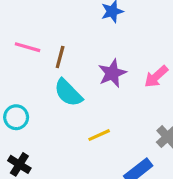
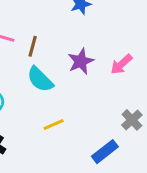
yellow line: (99, 135) -> (54, 124), moved

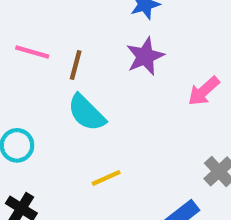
purple star: (81, 61) -> (145, 56), moved

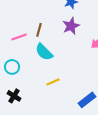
pink line: (32, 52) -> (19, 37), moved, turned -35

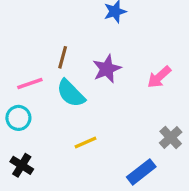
purple star: (71, 26) -> (107, 69), moved
pink line: (19, 37) -> (30, 84), moved

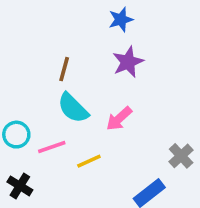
purple star: (107, 69) -> (128, 62), moved
pink arrow: (159, 77) -> (119, 119), moved
pink line: (30, 84) -> (52, 147), moved

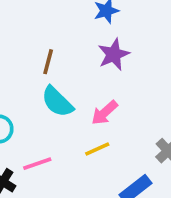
pink line: (52, 147) -> (37, 164), moved
yellow line: (89, 161) -> (97, 149), moved

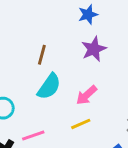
cyan semicircle: (57, 102) -> (49, 86), turned -100

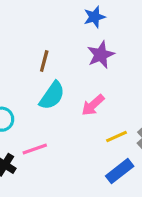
yellow line: (81, 124) -> (116, 136), moved

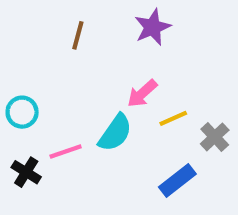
cyan semicircle: (52, 96) -> (115, 133), moved
yellow line: (116, 136) -> (173, 118), moved

